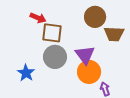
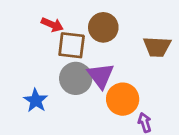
brown circle: (95, 17) -> (103, 27), moved
purple triangle: (85, 55) -> (101, 76), moved

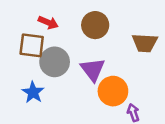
brown square: (72, 45) -> (32, 45), moved
gray circle: (76, 78) -> (55, 62), moved

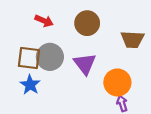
brown square: (32, 45) -> (29, 58), moved
orange circle: (113, 91) -> (117, 82), moved

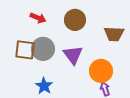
blue star: (30, 85) -> (44, 86), moved

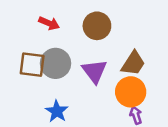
brown trapezoid: (114, 34) -> (133, 63), moved, turned -60

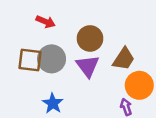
brown circle: (97, 26) -> (90, 38), moved
orange circle: (131, 92) -> (139, 85), moved

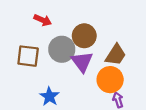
gray circle: (52, 59) -> (62, 49), moved
orange circle: (139, 85) -> (110, 80), moved

